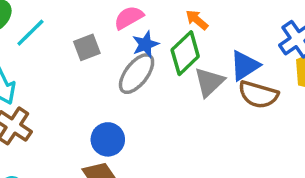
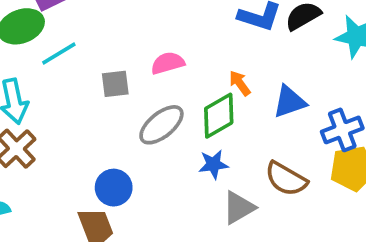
blue star: (145, 44) -> (213, 164), moved
blue triangle: (245, 66) -> (289, 102), moved
gray triangle: (209, 82) -> (239, 208), moved

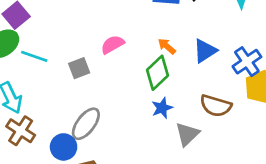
cyan line: (59, 54) -> (34, 56), turned 64
gray ellipse: (161, 125) -> (86, 124), moved
blue circle: (114, 188) -> (64, 147), moved

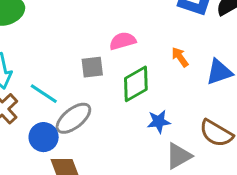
cyan line: (34, 56) -> (44, 94), moved
gray square: (79, 68) -> (92, 67), moved
green diamond: (157, 73) -> (136, 84), moved

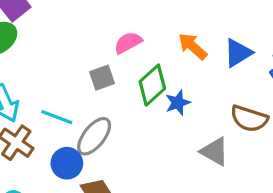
orange arrow: (180, 57) -> (193, 46), size x1.4
blue star: (159, 122) -> (178, 103), moved
gray triangle: (179, 156) -> (215, 152), turned -48

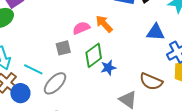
orange arrow: (193, 46) -> (104, 24), moved
blue triangle: (238, 53) -> (156, 32), moved, turned 30
blue circle: (67, 163) -> (20, 93), moved

